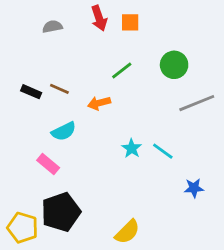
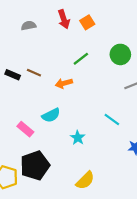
orange square: (130, 22) -> (87, 22), turned -32
cyan semicircle: (64, 131) -> (51, 115), moved
cyan star: (132, 148) -> (78, 138), moved

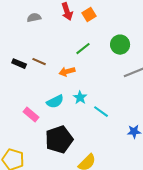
cyan line: (112, 120) -> (101, 112), moved
cyan star: (78, 138) -> (80, 98), moved
black pentagon: (35, 165) -> (59, 140), moved

